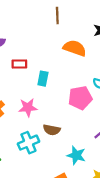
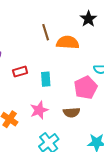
brown line: (57, 16) -> (46, 32), moved
brown semicircle: (52, 130) -> (72, 112), moved

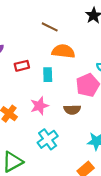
brown line: (46, 32) -> (50, 27), turned -49
orange semicircle: (68, 42) -> (63, 51), moved

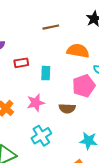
brown line: (50, 27) -> (51, 27), turned -42
orange semicircle: (63, 51) -> (78, 51), moved

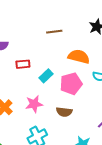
cyan rectangle: (46, 73) -> (46, 76), turned 40
pink pentagon: (84, 86) -> (71, 84), moved

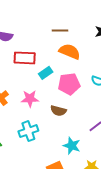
orange semicircle: (79, 57) -> (70, 51), moved
red rectangle: (23, 64) -> (25, 58), size x1.5

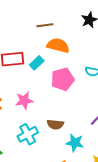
cyan rectangle: (46, 73) -> (37, 63), moved
brown semicircle: (58, 111) -> (55, 124), moved

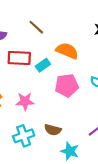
brown line: (45, 25) -> (36, 27), moved, turned 42

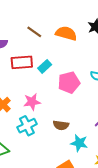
orange semicircle: (67, 51) -> (66, 33), moved
cyan cross: (24, 136) -> (27, 126), moved

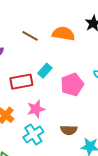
red rectangle: (22, 62) -> (21, 82), moved

